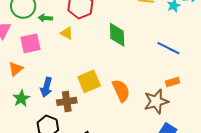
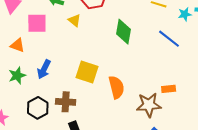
blue line: (168, 48) -> (169, 39), moved
orange triangle: (16, 69) -> (17, 45), turned 49
yellow square: (89, 81) -> (87, 72), turned 30
brown cross: (67, 101) -> (66, 102), moved

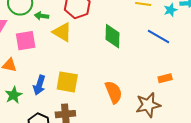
yellow triangle: (74, 20) -> (62, 32), size x1.5
yellow square: (87, 72) -> (67, 82), moved
orange rectangle: (169, 89) -> (165, 78), moved

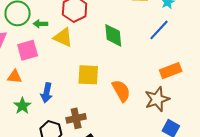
blue line: (158, 36) -> (159, 30), turned -70
orange rectangle: (165, 78) -> (171, 71), size x1.5
yellow square: (67, 82) -> (88, 75), moved

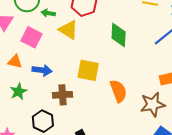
pink square: (28, 50) -> (32, 37), turned 35
blue arrow: (47, 93) -> (42, 70), moved, turned -102
brown cross: (76, 118) -> (62, 95), moved

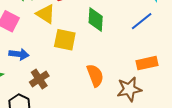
yellow square: (88, 70) -> (65, 40), moved
brown cross: (62, 95) -> (39, 79), turned -30

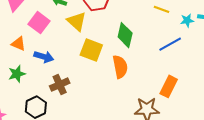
orange rectangle: (147, 63) -> (169, 86), turned -60
orange semicircle: (95, 75) -> (120, 67), moved

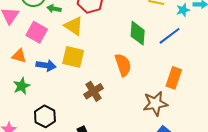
green diamond: (125, 35) -> (138, 33), moved
yellow square: (91, 50) -> (73, 57), moved
brown cross: (60, 85) -> (93, 91), moved

